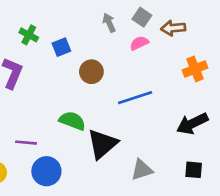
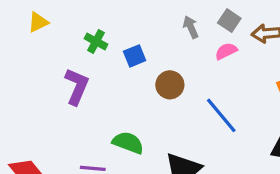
blue line: (135, 98) -> (221, 115), turned 68
green semicircle: (72, 121) -> (128, 143), moved

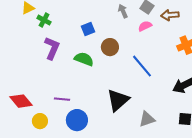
green cross: (96, 41) -> (44, 20), moved
green semicircle: (128, 143) -> (84, 59), moved

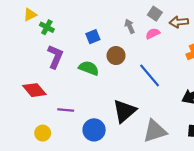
gray arrow: (123, 11) -> (130, 26), moved
red diamond: (21, 101) -> (34, 90), moved
gray triangle: (147, 119) -> (155, 131), size x1.4
blue circle: (77, 120) -> (94, 130), moved

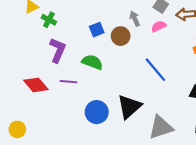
brown circle: (116, 56) -> (121, 36), moved
purple line: (66, 110) -> (68, 82), moved
blue circle: (94, 130) -> (97, 112), moved
yellow circle: (43, 133) -> (17, 129), moved

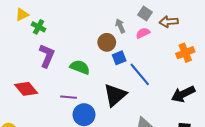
blue square: (97, 30) -> (119, 58), moved
purple line: (68, 82) -> (69, 97), moved
black triangle: (129, 107) -> (115, 95), moved

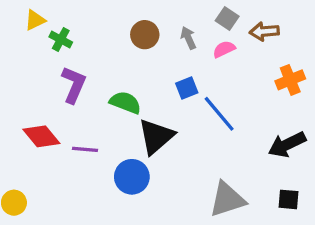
brown circle: (107, 42) -> (145, 35), moved
black triangle: (115, 95) -> (156, 136), moved
purple line: (69, 97) -> (85, 149), moved

